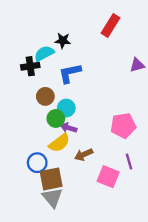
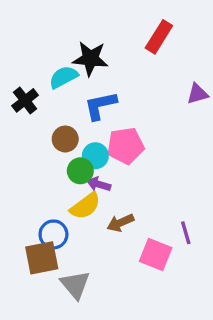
black star: (63, 41) -> (90, 59), size x1.5
black cross: (30, 66) -> (25, 100), moved, turned -30
pink pentagon: (123, 125) -> (125, 146), moved
brown square: (51, 179) -> (42, 258), moved

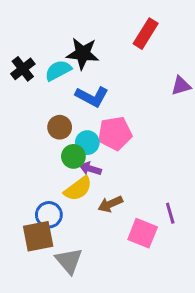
black cross: (25, 100) -> (23, 69), moved
blue L-shape: (100, 105) -> (92, 97), turned -140

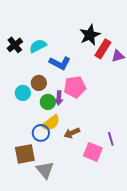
red rectangle: (146, 34) -> (103, 49), moved
black star: (83, 54) -> (90, 35), moved, turned -30
cyan circle: (87, 143) -> (23, 93), moved
purple arrow: (90, 169) -> (59, 98), moved, turned -104
blue circle: (49, 215) -> (41, 133), moved

